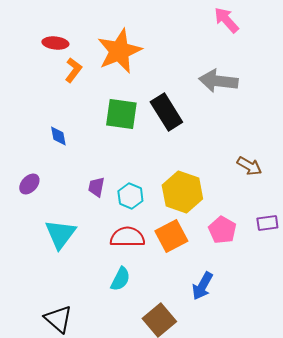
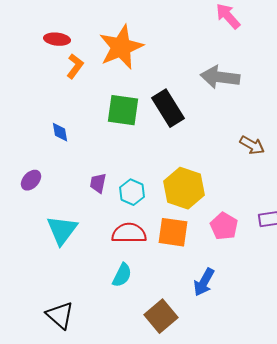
brown arrow: (249, 166) -> (252, 145), moved
orange square: (171, 236) -> (173, 232), turned 36

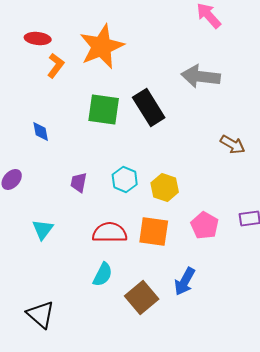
yellow hexagon: (184, 188) -> (165, 188), size x0.7
cyan hexagon: (132, 192) -> (125, 180), moved
cyan triangle: (62, 230) -> (43, 230), size x0.7
brown square: (161, 316) -> (142, 298), moved

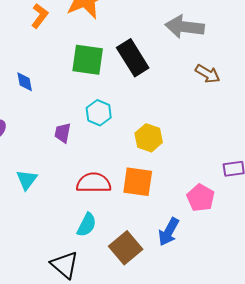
brown arrow: (233, 144) -> (208, 74), moved
cyan hexagon: (125, 180) -> (99, 113), moved
pink pentagon: (205, 226) -> (201, 198), moved
black triangle: (41, 314) -> (65, 265), moved

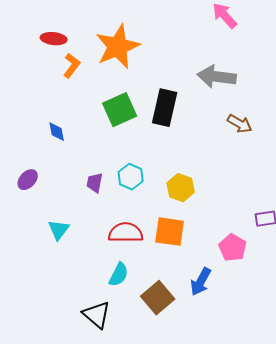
black rectangle: (133, 58) -> (165, 108), turned 45
green square: (88, 60) -> (120, 110), turned -32
cyan hexagon: (99, 113) -> (131, 177), moved

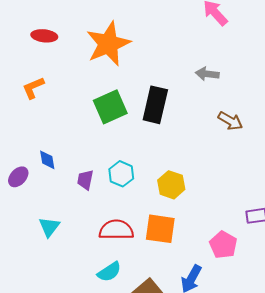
orange L-shape: (72, 66) -> (33, 88), moved, turned -150
gray arrow: (217, 77) -> (207, 74), size x0.6
blue diamond: (57, 132) -> (47, 160), moved
cyan semicircle: (119, 275) -> (109, 272), turned 30

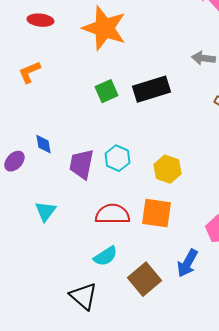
orange star: (108, 44) -> (104, 28), turned -30
black rectangle: (155, 105) -> (151, 89), turned 60
green square: (110, 107) -> (106, 91), size x0.7
purple trapezoid: (85, 180) -> (81, 164), size x1.5

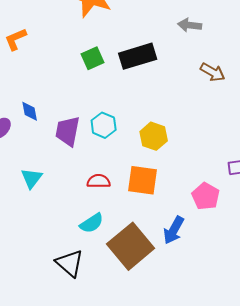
red semicircle: (112, 214) -> (99, 181), size x0.7
brown square: (144, 279) -> (131, 246), size x1.4

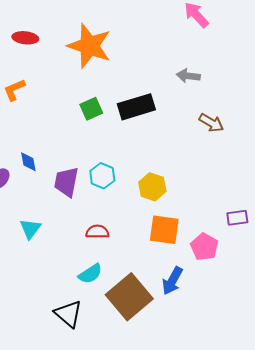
orange square: (143, 180) -> (164, 230), moved

